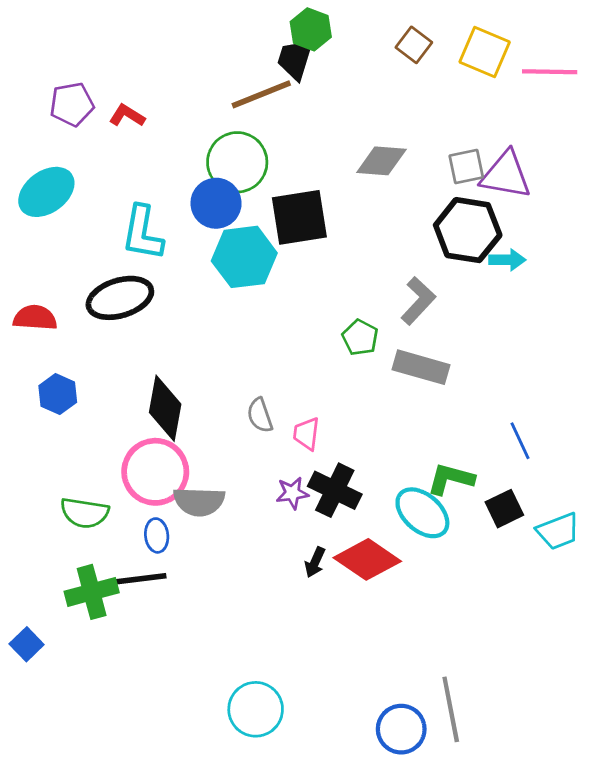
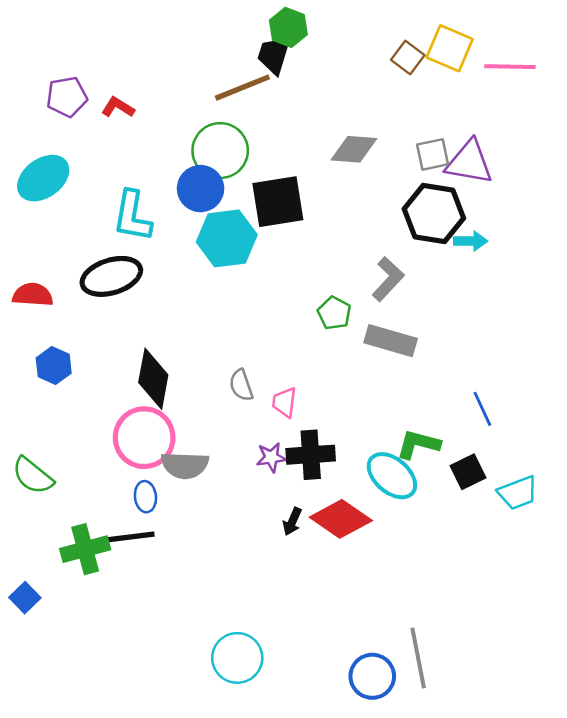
brown square: (414, 45) -> (408, 57), moved
black cross: (335, 490) -> (311, 455), turned -30
green semicircle: (85, 513) -> (33, 476), moved, turned 30

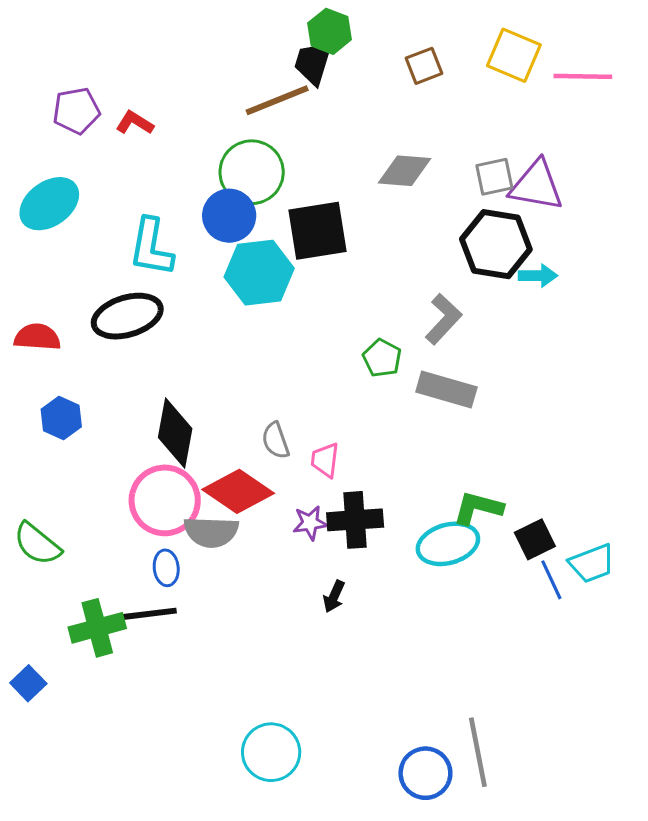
brown square: (408, 57) -> (424, 66), moved, turned 32
blue line: (482, 409) -> (551, 580), moved
cyan ellipse: (392, 476) -> (448, 544), turned -57
red diamond: (341, 519) -> (238, 491), moved

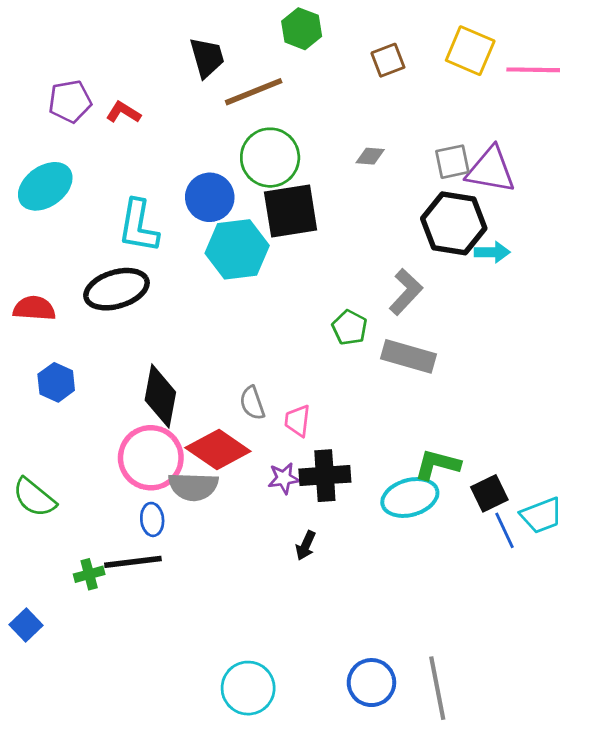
black trapezoid: (313, 63) -> (207, 57), moved, turned 147
gray diamond: (404, 171) -> (370, 156), size x0.6
green circle: (252, 172) -> (270, 158), moved
green cross: (97, 628) -> (89, 574), size x0.6
blue circle: (425, 773) -> (371, 683), moved

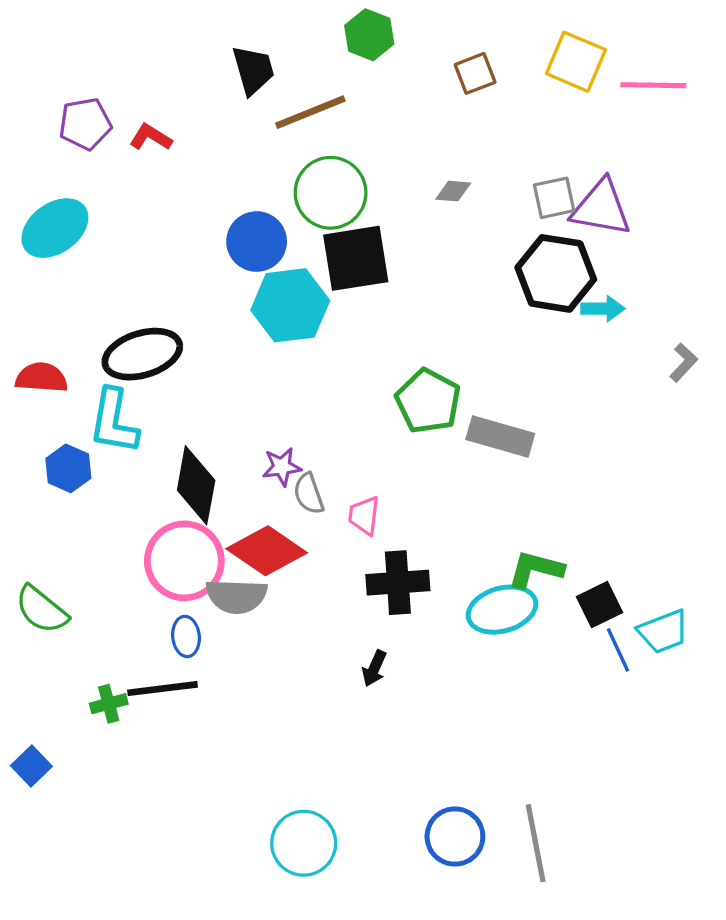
cyan L-shape: (138, 226) -> (114, 421), moved
gray L-shape: (406, 292) -> (684, 363), moved, size x0.7
green pentagon: (350, 328) -> (428, 401), size x1.5
purple star: (284, 478) -> (282, 467), moved

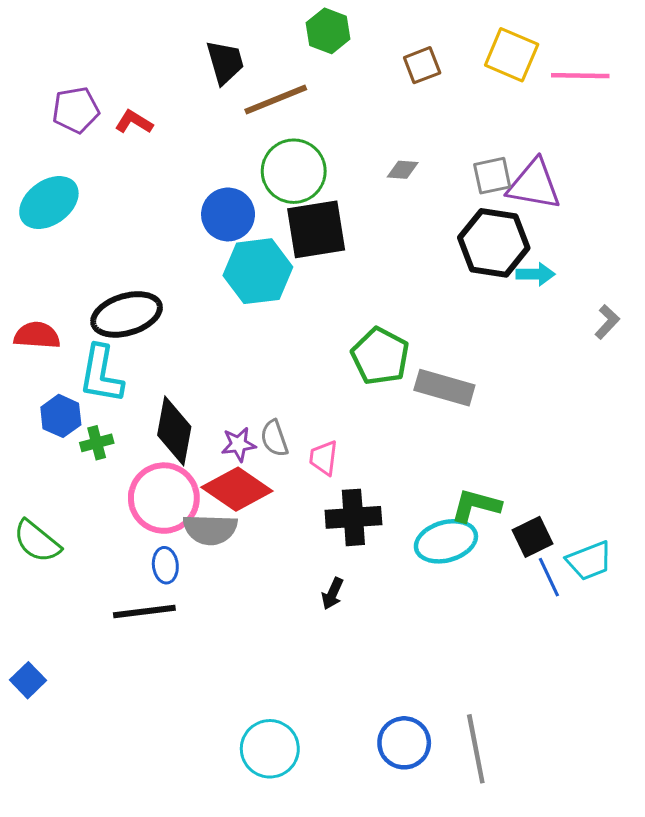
purple star: (282, 467) -> (238, 444), moved
green cross: (109, 704) -> (97, 443), moved

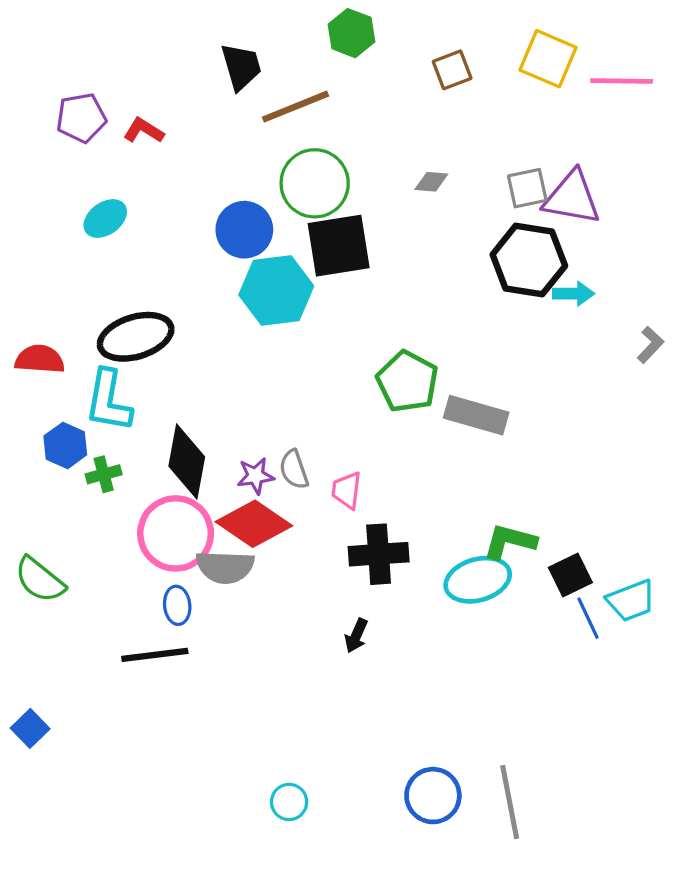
cyan ellipse: (49, 203) -> (105, 219), moved, size x0.7
cyan circle: (270, 749) -> (289, 802), size x0.6

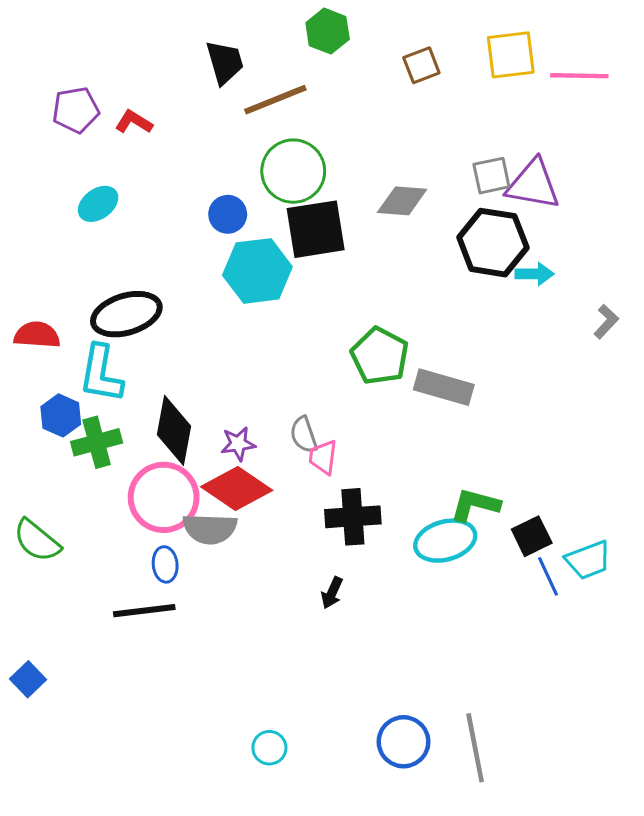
yellow square: (548, 59) -> (511, 55), turned -30
gray diamond: (431, 182) -> (402, 201), moved, size x1.6
blue circle: (244, 230) -> (228, 214), size x0.7
gray semicircle: (294, 469) -> (304, 435), moved
green cross: (104, 474) -> (97, 442), size x1.5

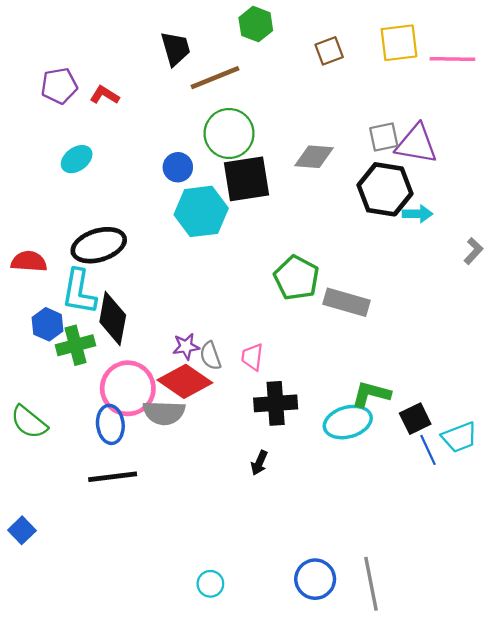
black diamond: (174, 430) -> (113, 318), moved
gray semicircle: (304, 435) -> (210, 356), moved
blue ellipse: (165, 564) -> (110, 424), moved, size x1.4

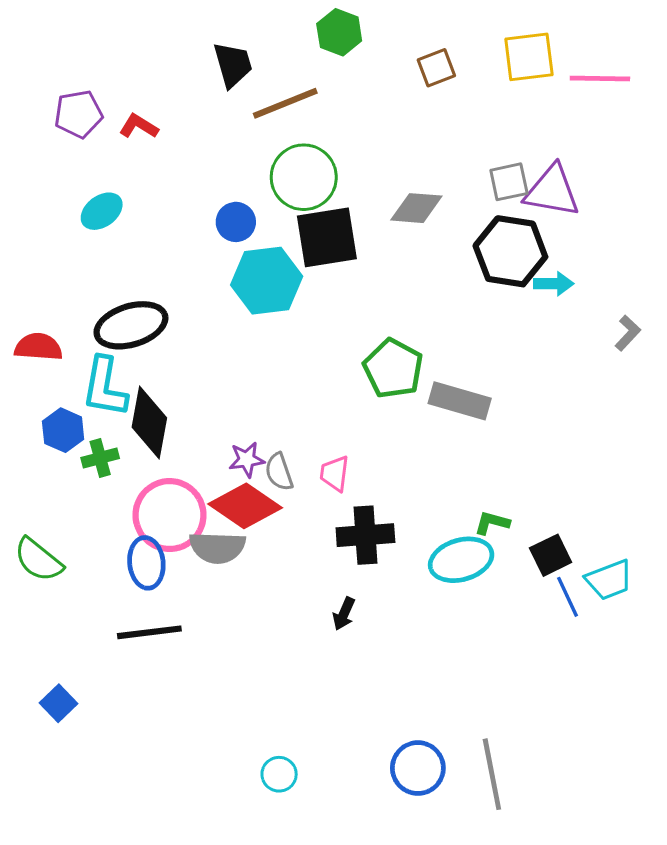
green cross: (75, 345) -> (100, 458), size x0.7
green L-shape: (371, 394) -> (492, 523), size x0.7
blue square: (22, 530) -> (58, 703), moved

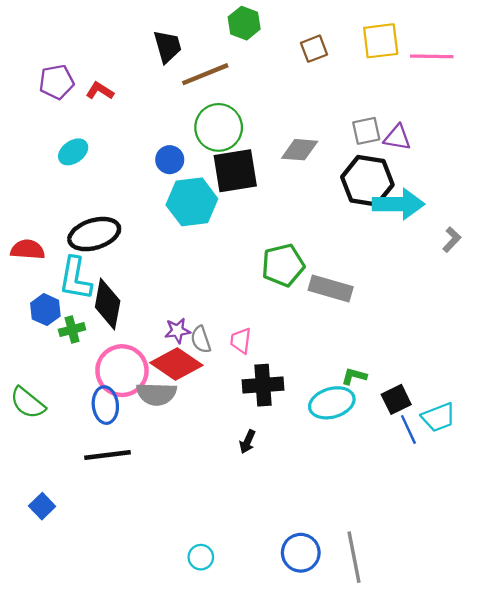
purple triangle: (552, 191) -> (397, 137), size x0.7
cyan arrow: (554, 284) -> (398, 204), size x1.8
green pentagon: (393, 369) -> (283, 265), turned 30

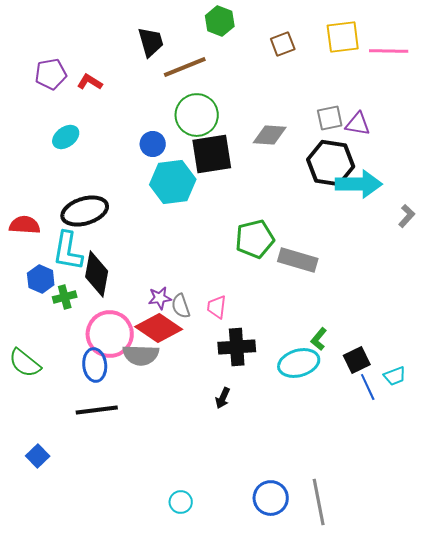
green L-shape: (354, 376) -> (319, 339), turned -65
cyan trapezoid: (438, 417) -> (395, 376), size x0.7

